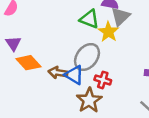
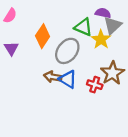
gray ellipse: (87, 57) -> (67, 51), moved
orange diamond: (28, 63) -> (43, 36), moved, turned 75
brown star: (89, 100) -> (112, 73), moved

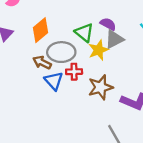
gray ellipse: (67, 51) -> (61, 52), turned 35
brown arrow: (53, 77) -> (42, 62), moved
red cross: (95, 85) -> (74, 72), moved, turned -35

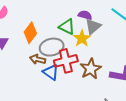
red cross: (74, 72) -> (66, 61), size x1.6

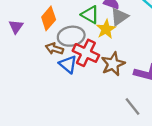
red cross: (66, 61) -> (86, 53), turned 35

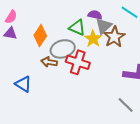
purple triangle: (16, 27) -> (10, 33), moved, turned -48
blue triangle: (68, 64) -> (23, 84), moved
brown star: (113, 64) -> (114, 37), moved

